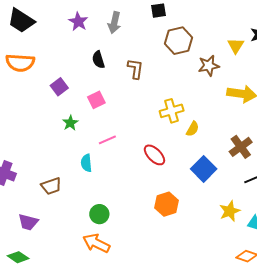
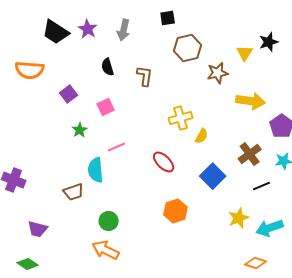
black trapezoid: (21, 21) -> (56, 32), moved
cyan semicircle: (86, 163) -> (96, 170), size x1.4
brown trapezoid: (51, 186) -> (74, 192), moved

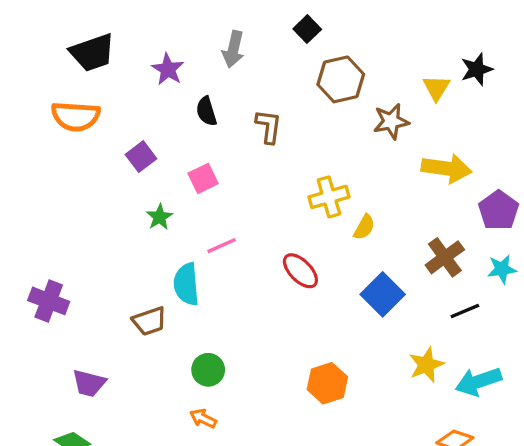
black square: (168, 18) -> (307, 29), turned -35
purple star: (88, 29) -> (168, 69), moved
black trapezoid: (56, 32) -> (92, 53), moved, turned -52
orange hexagon: (176, 211) -> (327, 383), moved
orange arrow: (106, 250) -> (203, 418), size x0.6

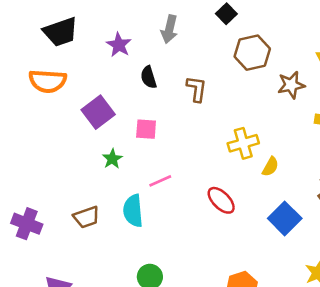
purple square: (141, 157) -> (98, 112), size x1.4
pink square: (203, 178) -> (146, 129), turned 30
brown trapezoid: (149, 321) -> (86, 217), moved

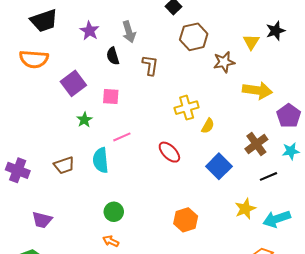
gray arrow: (169, 29) -> (129, 32), moved, turned -30

